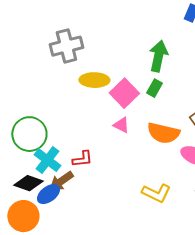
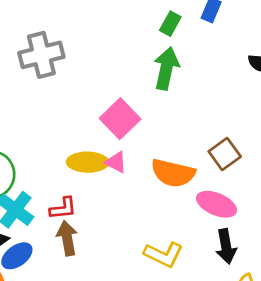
yellow ellipse: (94, 80) -> (88, 162), moved
green rectangle: (154, 88) -> (170, 24), moved
brown arrow: (61, 181) -> (67, 238), moved, turned 115

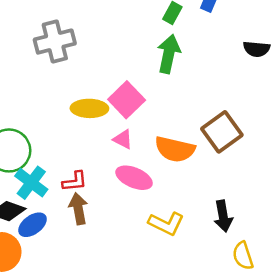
brown square: (225, 154) -> (222, 132), size x1.4
yellow ellipse: (88, 162) -> (89, 108), moved
pink ellipse: (217, 204) -> (134, 178), moved

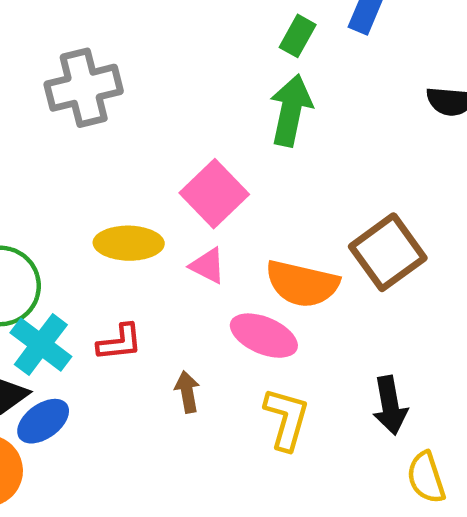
yellow ellipse: (89, 108) -> (129, 243), moved
pink ellipse: (134, 178) -> (264, 336), moved
brown arrow: (78, 209) -> (187, 392), moved, size x0.7
yellow L-shape: (166, 224) -> (286, 419), turned -100

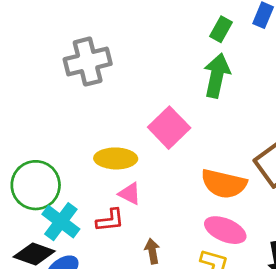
pink triangle: (208, 266) -> (130, 194), moved
pink ellipse: (264, 336) -> (225, 230), moved

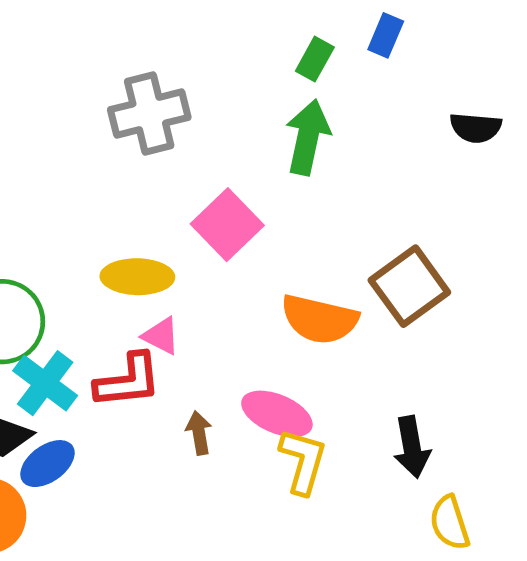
gray cross: (88, 62) -> (149, 113), moved
red L-shape: (110, 220) -> (128, 381), size x1.4
pink ellipse: (225, 230) -> (277, 414), moved

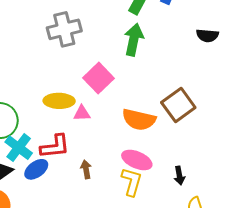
pink triangle: (161, 336) -> (82, 113), moved, turned -30
pink ellipse: (277, 414) -> (137, 160), moved
black arrow: (412, 447) -> (179, 176), size x0.7
blue ellipse: (47, 464) -> (36, 169), moved

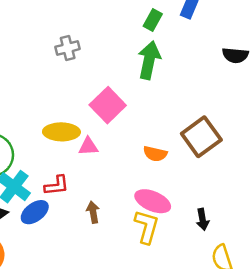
gray cross: (64, 29) -> (68, 48), size x0.6
orange semicircle: (139, 120) -> (155, 154), size x0.6
red L-shape: (55, 147) -> (57, 185), size x0.7

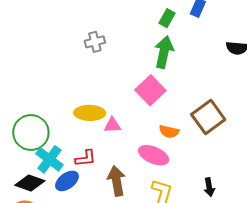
pink square: (108, 105) -> (150, 90), moved
pink ellipse: (153, 201) -> (154, 155), moved
brown arrow: (93, 212) -> (116, 181), size x1.6

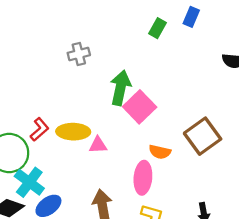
green arrow: (164, 52) -> (120, 88), moved
pink ellipse: (154, 155) -> (143, 178), turned 72
red L-shape: (86, 158) -> (39, 129), moved, turned -35

